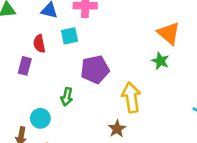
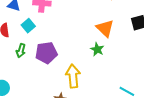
cyan square: (69, 36) -> (28, 26), turned -32
green arrow: (67, 97) -> (21, 51), moved

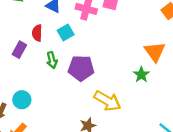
green arrow: (21, 51) -> (52, 60), turned -40
yellow arrow: (73, 76) -> (107, 101), turned 115

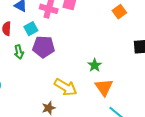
orange triangle: (155, 52) -> (104, 87), moved
purple pentagon: (81, 68) -> (44, 47), moved

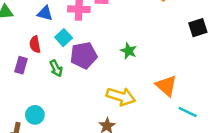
green star: (95, 65) -> (129, 51), moved

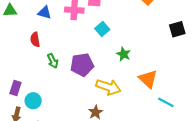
cyan square: (64, 38) -> (102, 29), moved
green star: (129, 51) -> (124, 54), moved
purple pentagon: (84, 55) -> (82, 65), moved
purple rectangle: (21, 65) -> (15, 88), moved

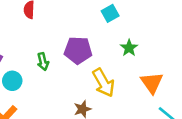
green arrow: (53, 61) -> (43, 62), moved
yellow arrow: (108, 87) -> (103, 83), turned 30

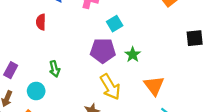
purple pentagon: (78, 50) -> (103, 51), moved
cyan circle: (12, 81) -> (36, 91), moved

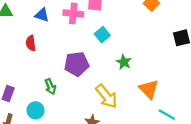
purple pentagon: (103, 51) -> (77, 64), moved

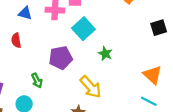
cyan square: (102, 35) -> (83, 29), size x1.5
orange triangle: (149, 89) -> (152, 75), moved

